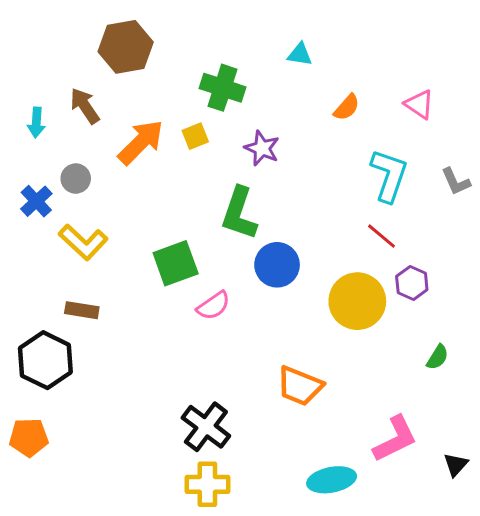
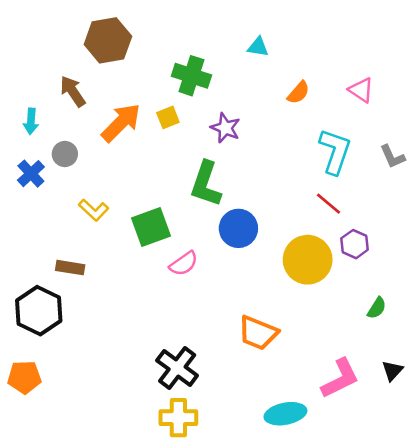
cyan arrow: (36, 123) -> (31, 121), moved
yellow L-shape: (83, 242) -> (94, 210), moved, size x0.7
black triangle: (456, 465) -> (392, 371), moved

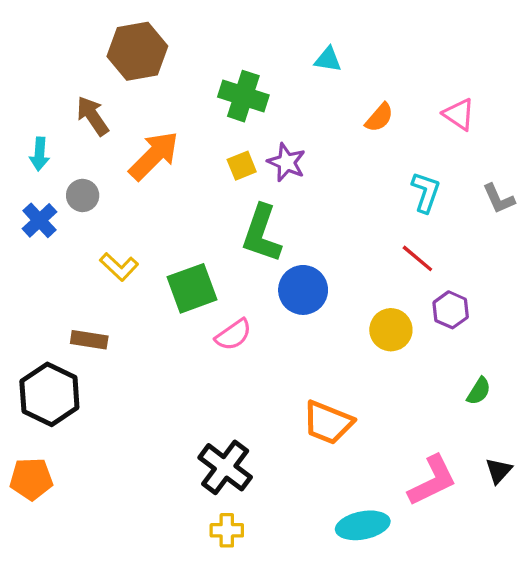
yellow square: (168, 117) -> (242, 166), moved
cyan L-shape: (335, 151) -> (426, 192), size x0.7
yellow circle: (308, 260) -> (391, 330), size x0.7
yellow cross: (178, 418) -> (227, 530), size x0.7

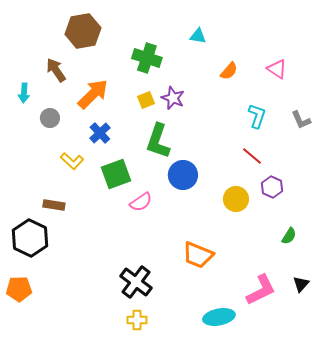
blue cross: (39, 220) -> (100, 133), moved

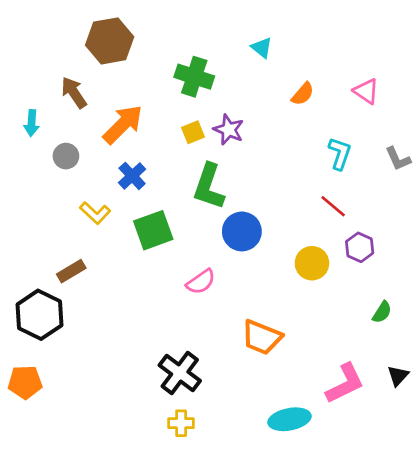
cyan triangle: (198, 36) -> (262, 48), turned 30
pink semicircle: (141, 202) -> (201, 282), moved
brown rectangle: (54, 205) -> (71, 271), turned -40

